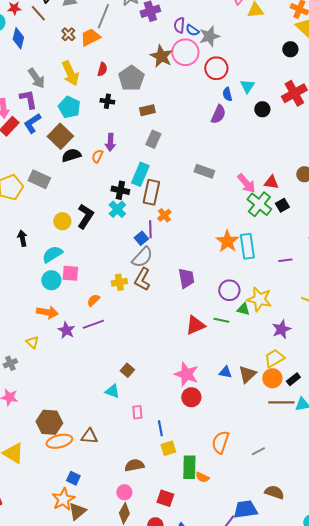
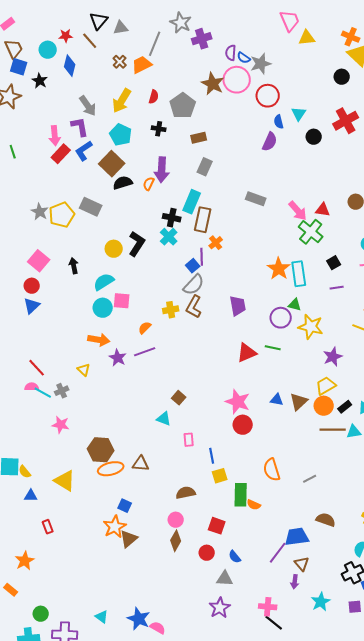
yellow arrow: (70, 73) -> (122, 101), turned 55
purple arrow: (110, 142) -> (162, 170), size x1.4
black square: (282, 205) -> (334, 263), moved
green triangle: (243, 309) -> (295, 305), moved
orange semicircle: (220, 442) -> (272, 470), turned -35

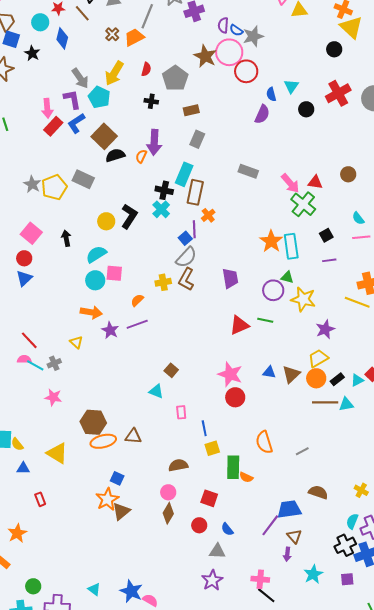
red circle: (268, 96) -> (246, 71), moved
cyan pentagon: (121, 135) -> (99, 97), moved

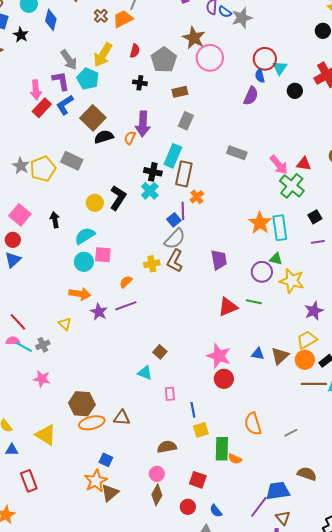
pink circle: (229, 52) -> (210, 58), moved
red circle: (246, 71) -> (265, 59), moved
red rectangle: (40, 499) -> (29, 481), size x1.5

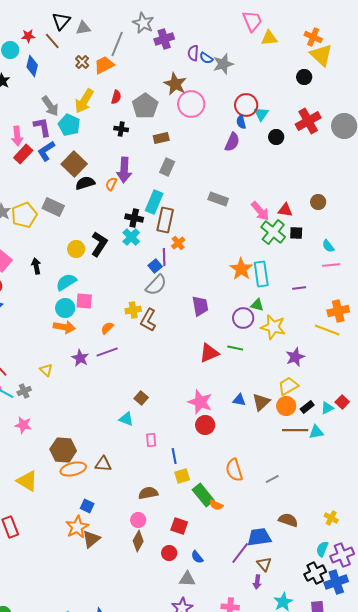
black square: (315, 217) -> (296, 233), moved, turned 32
brown L-shape: (175, 261) -> (148, 320), moved
orange arrow: (80, 294) -> (64, 327), moved
green rectangle: (222, 449) -> (203, 495), turned -40

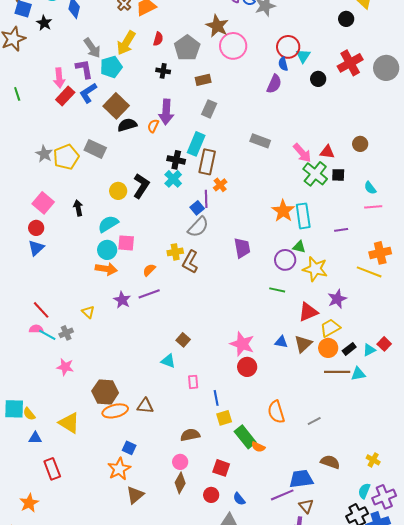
cyan pentagon: (69, 125) -> (111, 67), turned 30
red triangle: (209, 353) -> (308, 312), moved
brown triangle: (91, 539) -> (135, 495), moved
purple line: (240, 553) -> (282, 495), turned 30

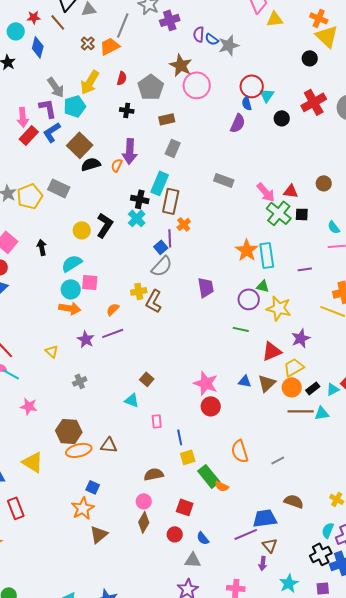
gray cross: (66, 333) -> (80, 381), moved

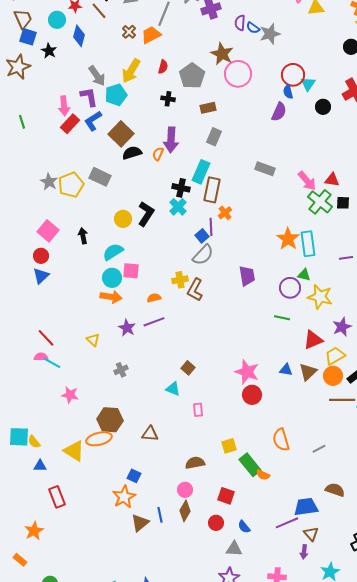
orange semicircle: (113, 309) -> (154, 298), turned 32
blue line: (180, 437) -> (160, 515), moved
orange ellipse: (79, 450) -> (99, 439), moved

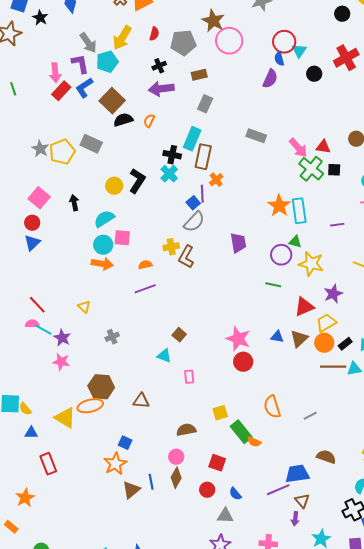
gray pentagon: (192, 76) -> (183, 43), turned 30
black cross: (168, 99) -> (159, 66), turned -32
purple arrow: (171, 140) -> (161, 89), moved, turned 80
purple star: (127, 328) -> (62, 338), moved

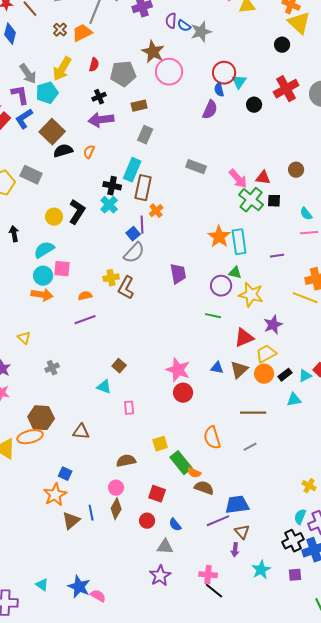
brown line: (333, 367) -> (253, 413), moved
brown semicircle: (326, 457) -> (204, 488), moved

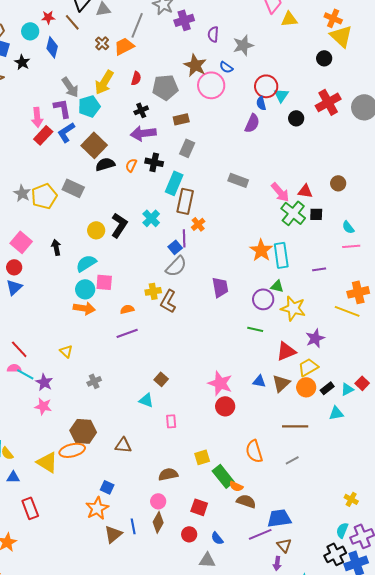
blue semicircle: (184, 26) -> (226, 67), moved
black cross: (112, 186) -> (154, 162), moved

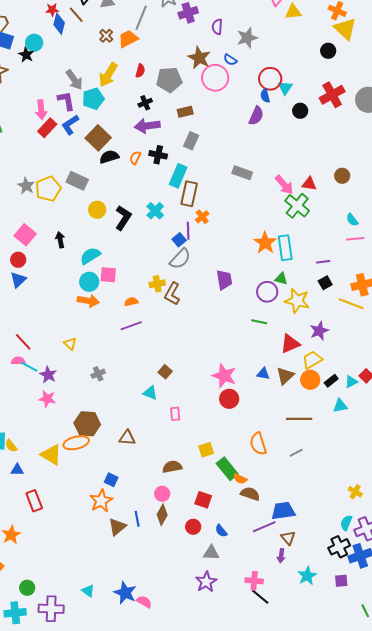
cyan circle: (30, 31) -> (34, 43), moved
blue diamond: (52, 47) -> (59, 24), moved
black square: (316, 214) -> (325, 283), moved, turned -32
yellow circle: (96, 230) -> (97, 210), moved

